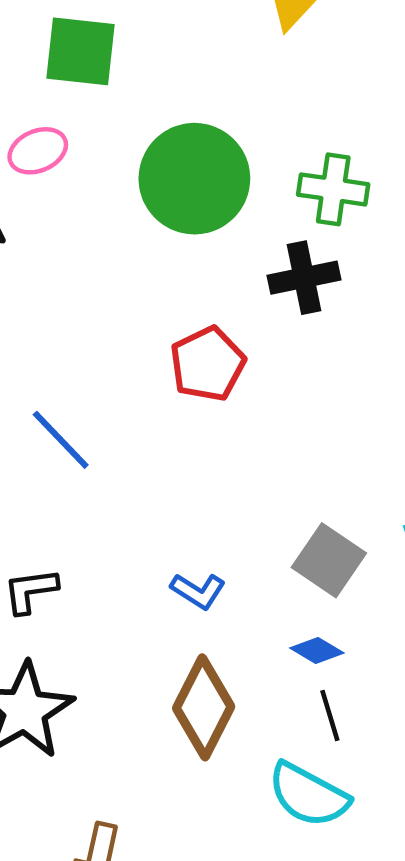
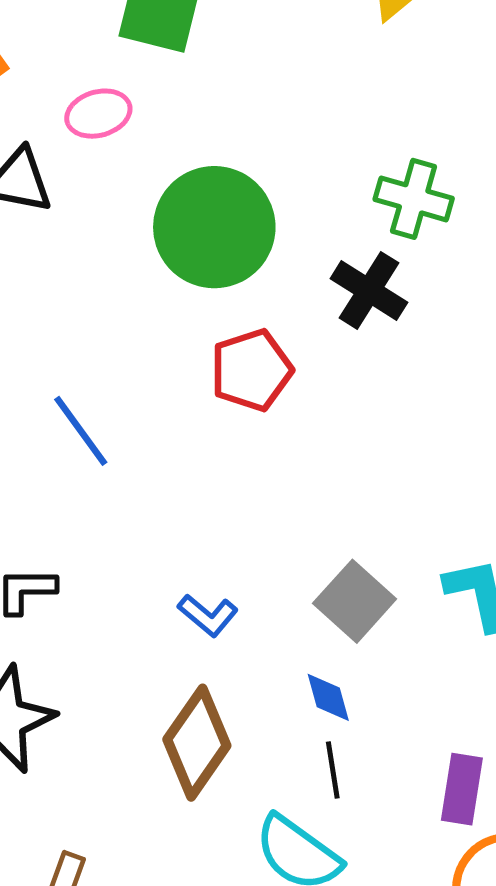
green circle: (194, 179) -> (214, 227), moved
black cross: (304, 278) -> (369, 290), turned 36
blue diamond: (317, 650) -> (328, 697), turned 36

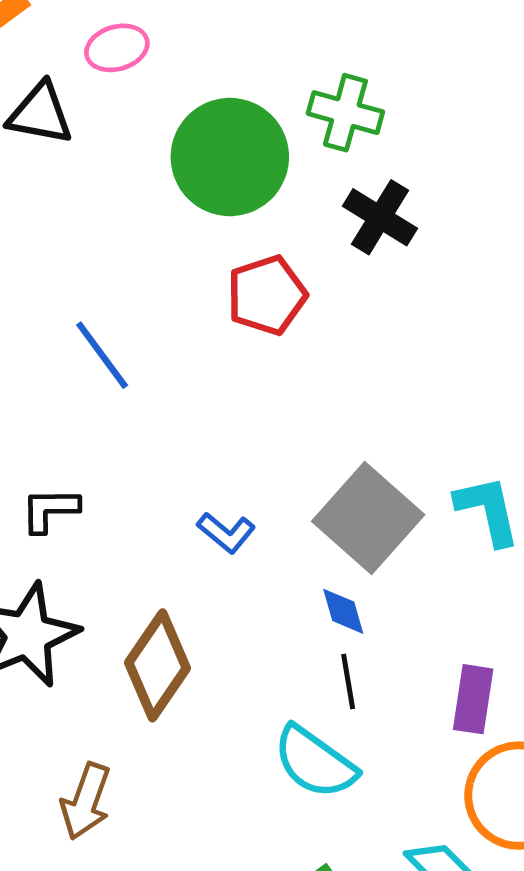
green cross: (414, 199) -> (345, 113), moved
gray square: (355, 601) -> (368, 518), size x1.4
brown diamond: (197, 743) -> (158, 665), moved

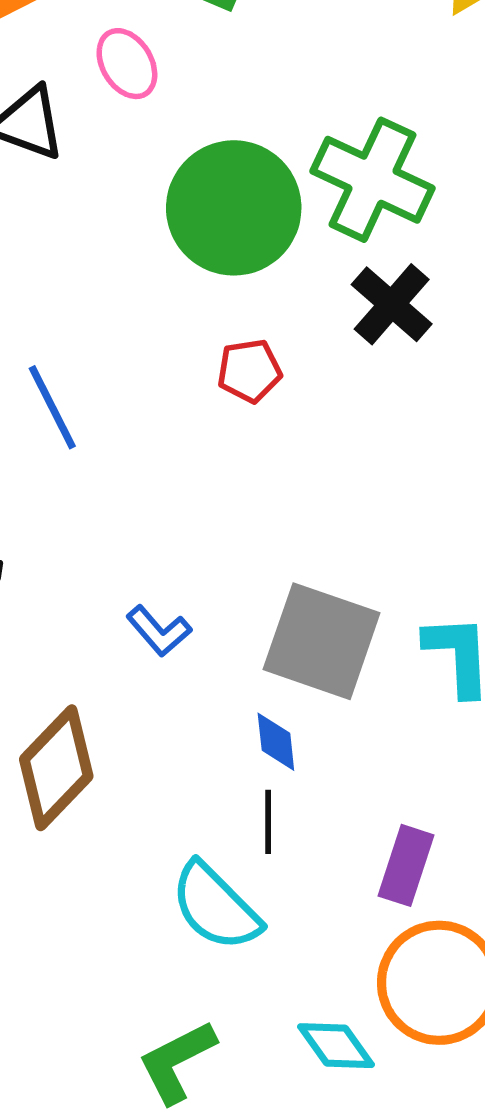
pink ellipse: (117, 48) -> (127, 64), turned 66
green cross: (345, 113) -> (372, 180), size x1.4
red pentagon: (267, 295) -> (249, 371), size x0.7
gray square: (368, 518) -> (322, 641), turned -32

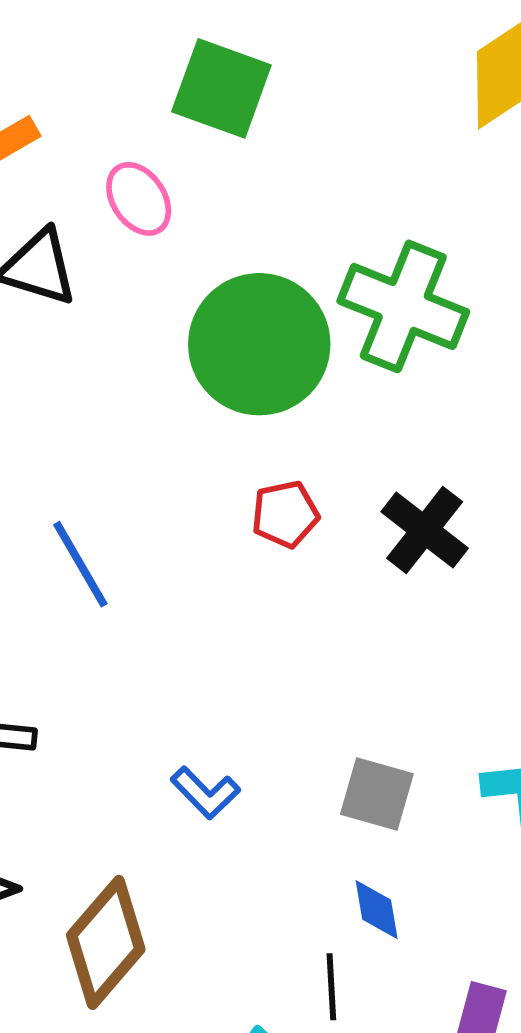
black cross: (392, 304) -> (425, 530), moved
gray square: (322, 641) -> (377, 794), size x0.6
blue diamond: (276, 742) -> (377, 910), moved

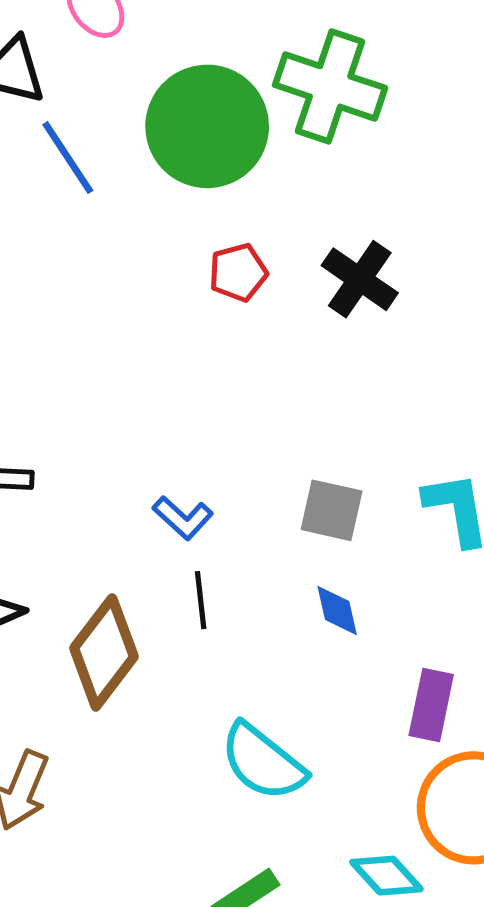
blue line: (80, 564) -> (68, 158), moved
black line: (331, 987) -> (201, 600), moved

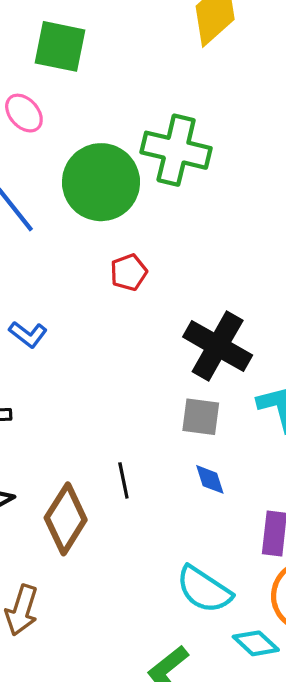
black cross: (360, 279) -> (218, 346), moved, size x1.4
blue L-shape: (183, 518) -> (28, 334), moved
cyan semicircle: (263, 762) -> (204, 590), moved

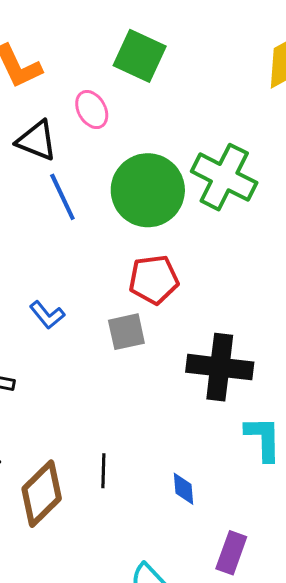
red pentagon: (129, 272) -> (154, 280), size x1.4
black cross: (218, 346) -> (220, 367), turned -36
gray square: (201, 417) -> (126, 332), moved, turned -33

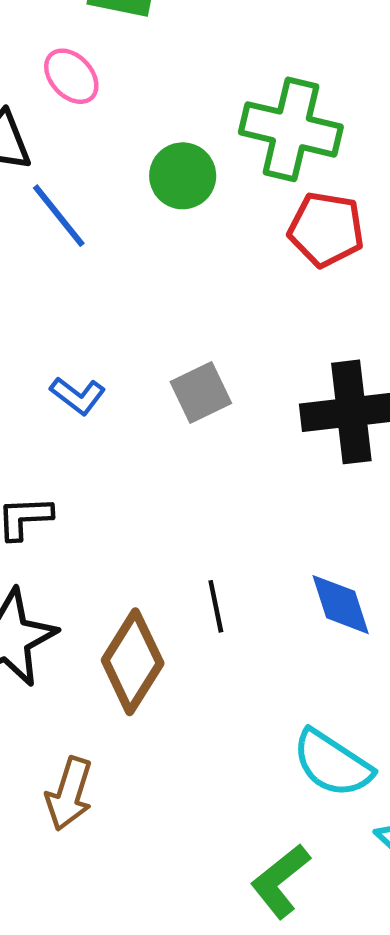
green circle: (148, 190) -> (183, 176), size x0.6
red pentagon: (154, 280) -> (326, 229), moved, turned 30
blue diamond: (184, 489) -> (341, 605), size x1.4

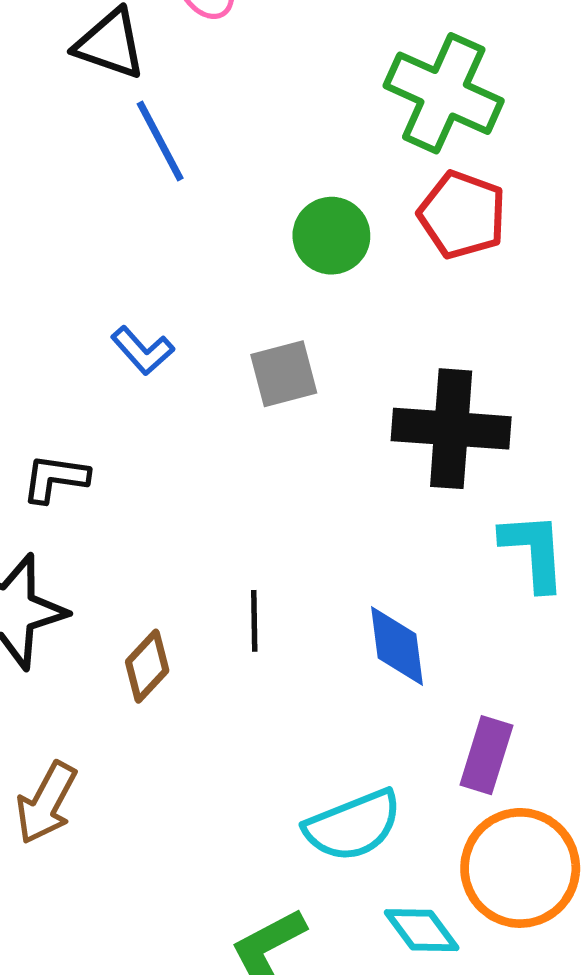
green circle: (183, 176) -> (331, 236), moved
brown diamond: (133, 662) -> (147, 666), size x0.6
cyan semicircle: (332, 763) -> (353, 826), turned -66

